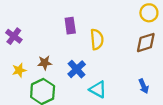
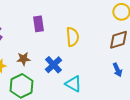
purple rectangle: (70, 26) -> (38, 24), moved
blue arrow: (144, 86) -> (117, 70), moved

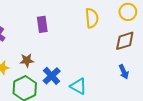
yellow semicircle: (72, 37) -> (92, 18), moved
blue cross: (53, 65) -> (52, 76), moved

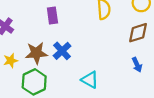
brown star: (27, 60) -> (36, 53), size x1.5
blue cross: (52, 76) -> (62, 51), moved

